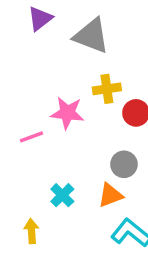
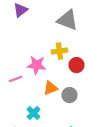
gray triangle: (91, 36) -> (67, 20), moved
orange triangle: (110, 195) -> (50, 88), moved

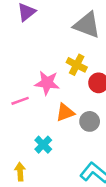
yellow cross: (59, 51) -> (77, 65), turned 35

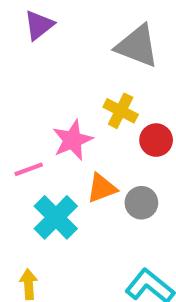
pink star: (47, 83) -> (72, 140), turned -30
cyan cross: (43, 145) -> (56, 217), moved, size x1.5

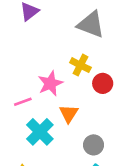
orange triangle: (102, 188) -> (69, 113), turned -36
gray circle: (141, 203) -> (94, 145), moved

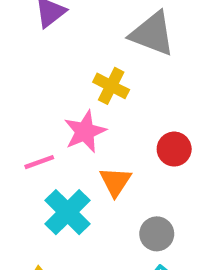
yellow cross: (80, 65) -> (111, 86), moved
red circle: (103, 83) -> (174, 149), moved

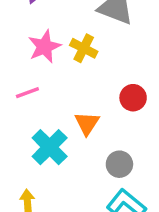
pink star: (85, 132) -> (44, 47), moved
pink line: (39, 162) -> (27, 93), moved

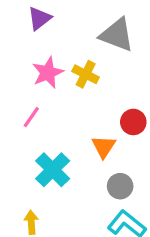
pink line: (27, 93) -> (31, 117), turned -35
orange triangle: (87, 123) -> (104, 147), moved

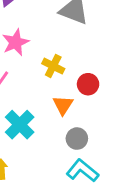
yellow cross: (86, 74) -> (53, 66), moved

